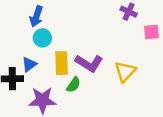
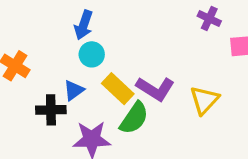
yellow rectangle: (62, 63) -> (118, 89), turned -45
green semicircle: (74, 85) -> (134, 118), size x1.5

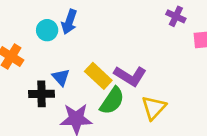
cyan circle: (92, 54) -> (47, 30), moved
blue triangle: (74, 90) -> (61, 77), turned -36
yellow triangle: (204, 100) -> (154, 108), moved

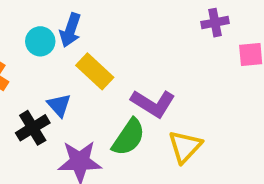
purple cross: (176, 16) -> (215, 23), turned -36
yellow rectangle: (98, 76) -> (95, 71), moved
black cross: (42, 94) -> (33, 128), turned -30

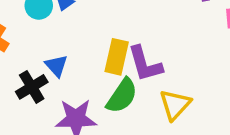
yellow rectangle: (95, 71) -> (117, 57), moved, turned 60
purple L-shape: (153, 103) -> (145, 64), turned 42

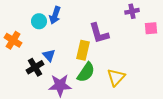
purple L-shape: (145, 64) -> (99, 33), moved

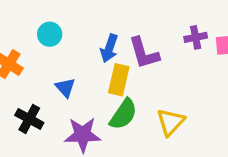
purple cross: (132, 11) -> (196, 37), moved
blue arrow: (55, 15) -> (109, 48), moved
black cross: (35, 67) -> (29, 119), moved, turned -30

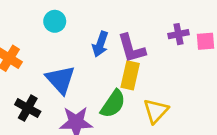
cyan circle: (50, 34) -> (55, 21), moved
yellow rectangle: (119, 80) -> (130, 75), moved
blue triangle: (65, 88) -> (60, 80), size x1.6

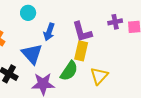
blue arrow: (100, 44) -> (49, 32), moved

